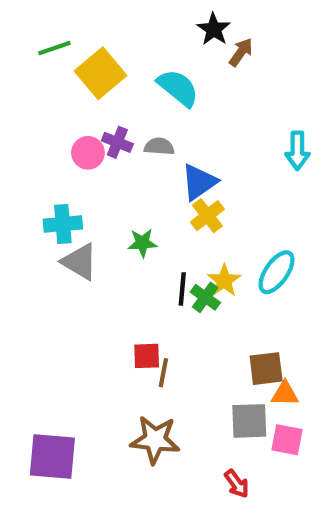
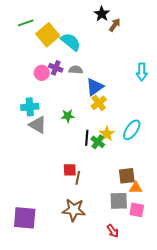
cyan semicircle: (178, 88) -> (71, 42), moved

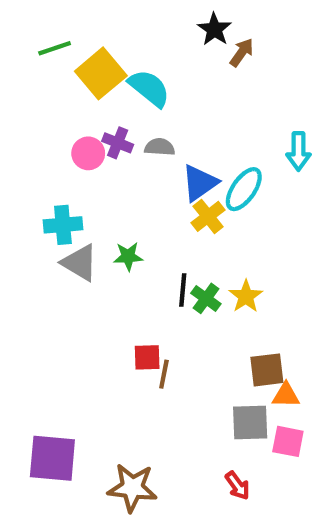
green star: (68, 116) -> (128, 256), moved
cyan ellipse: (132, 130) -> (244, 189), moved
yellow star: (107, 134) -> (246, 296), moved
brown star: (74, 210) -> (132, 488), moved

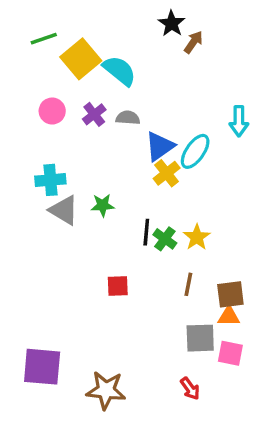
purple cross: (118, 143) -> (94, 114), turned 30
pink circle: (88, 153) -> (52, 111), moved
brown square: (267, 370) -> (230, 294), moved
brown line: (164, 374) -> (188, 284), moved

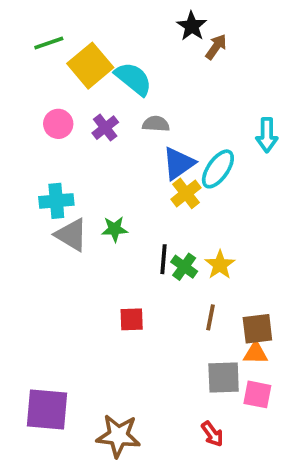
gray semicircle: (128, 118) -> (156, 124), moved

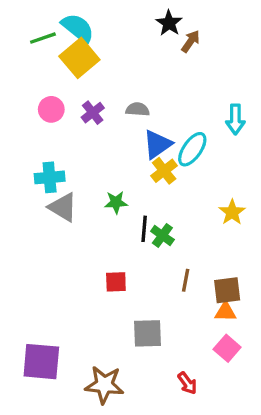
cyan semicircle: (133, 79) -> (78, 28), moved
green star: (115, 229) -> (116, 202), moved
yellow star: (220, 265) -> (232, 212), moved
gray square: (224, 378) -> (147, 333), moved
pink square: (257, 394) -> (227, 348), turned 30

